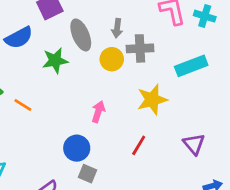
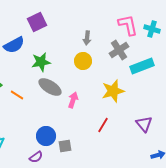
gray ellipse: (81, 35) -> (50, 87), moved, turned -35
gray cross: (140, 48) -> (119, 50), moved, turned -30
blue circle: (77, 148) -> (46, 136), moved
gray square: (87, 174) -> (65, 146), turned -32

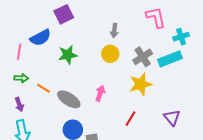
cyan cross: (152, 29) -> (181, 37), moved, turned -35
gray cross: (119, 50) -> (143, 57), moved
gray ellipse: (50, 87) -> (69, 99), moved

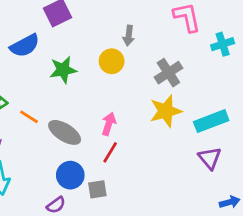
yellow circle: (110, 54) -> (112, 61), moved
cyan rectangle: (170, 59) -> (211, 121), moved
red line: (131, 119) -> (110, 152), moved

